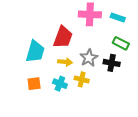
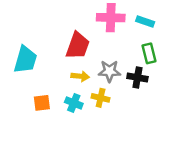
green rectangle: (121, 43) -> (149, 53), turned 49
cyan trapezoid: (35, 52) -> (25, 60), moved
gray star: (89, 58) -> (109, 71), turned 30

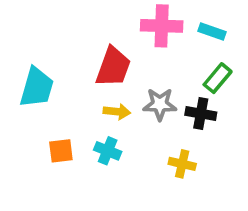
green rectangle: (149, 53) -> (218, 78), turned 54
yellow cross: (101, 98) -> (182, 164), moved

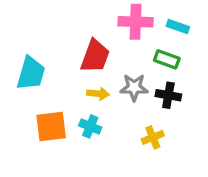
green rectangle: (218, 78) -> (167, 59), moved, turned 70
orange square: (61, 151) -> (51, 126), size x1.5
yellow cross: (182, 164) -> (153, 137), turned -35

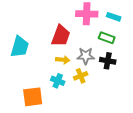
orange square: (51, 126) -> (33, 97), moved
yellow cross: (153, 137) -> (81, 76), moved

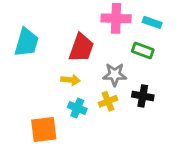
cyan trapezoid: (20, 47) -> (26, 42), moved
yellow arrow: (63, 60) -> (71, 80), moved
black cross: (108, 61) -> (143, 96), moved

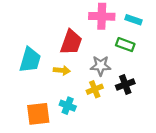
cyan trapezoid: (26, 42) -> (30, 60), moved
black cross: (143, 96) -> (125, 84), turned -30
cyan cross: (77, 108) -> (68, 106), moved

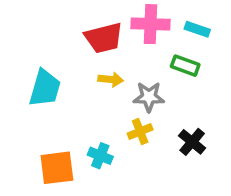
red trapezoid: (71, 42) -> (104, 38), moved, turned 56
yellow arrow: (62, 70) -> (111, 79), moved
black cross: (125, 84) -> (192, 142), moved, turned -30

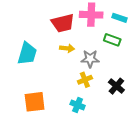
cyan cross: (100, 156) -> (78, 105), moved

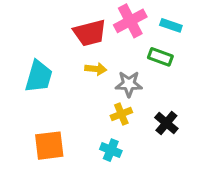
pink cross: (91, 15) -> (130, 21), turned -30

